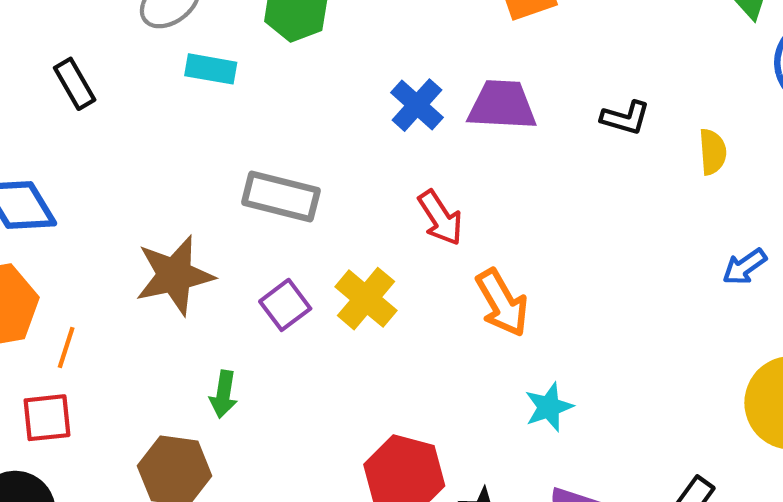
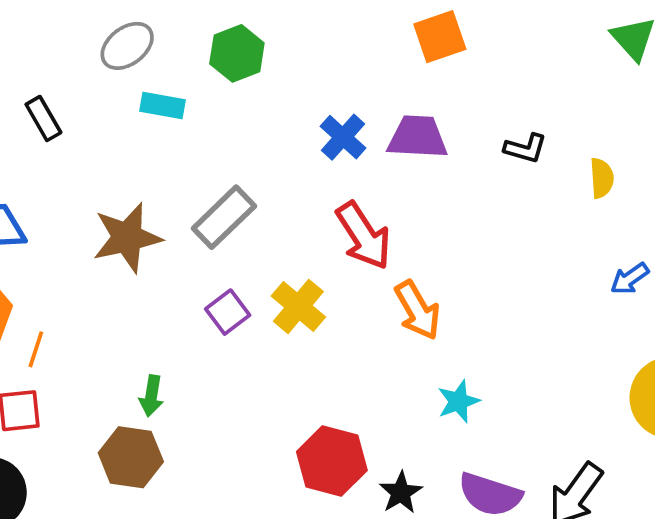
gray rectangle: (281, 197) -> (224, 217), turned -58
red arrow: (440, 218) -> (363, 236), size x1.4
brown star: (175, 275) -> (127, 238), moved
green arrow: (223, 394) -> (151, 396), moved

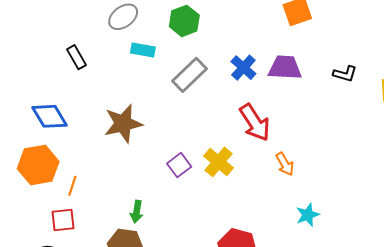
gray rectangle: (224, 217) -> (190, 75), moved
orange arrow: (417, 310) -> (285, 164), size x0.7

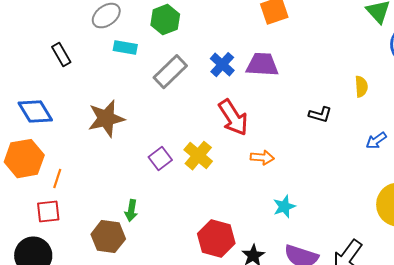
black L-shape: (345, 74) -> (320, 115), moved
orange arrow: (285, 164) -> (262, 158), turned -55
green arrow: (137, 212) -> (131, 211), moved

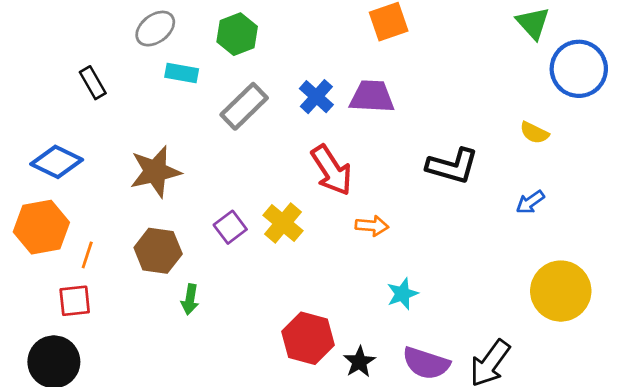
yellow semicircle: (361, 87) -> (534, 133), moved, turned 120
blue diamond: (35, 112) -> (57, 162), turned -33
black L-shape: (320, 115) -> (452, 166), size x1.6
brown hexagon: (108, 237) -> (158, 251), moved

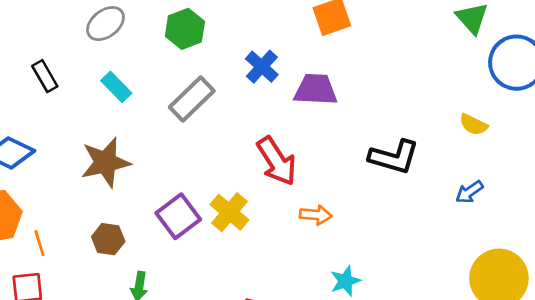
cyan rectangle: (182, 73) -> (116, 87), moved, turned 36
blue cross: (316, 97) -> (262, 67), moved
purple square: (230, 227) -> (178, 216), size x1.4
brown hexagon: (158, 251) -> (108, 239), size x0.7
orange line: (87, 255) -> (39, 243), turned -35

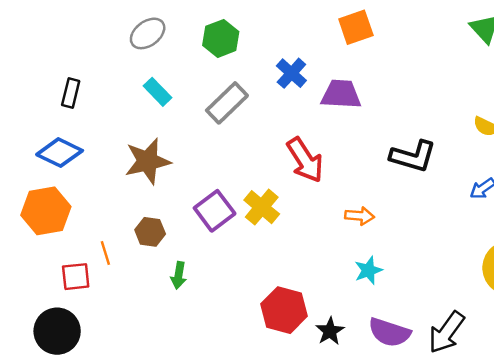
black rectangle: (45, 76) -> (71, 93), moved, turned 44
orange arrow: (316, 215) -> (360, 216), moved
orange line: (39, 243) -> (105, 253), moved

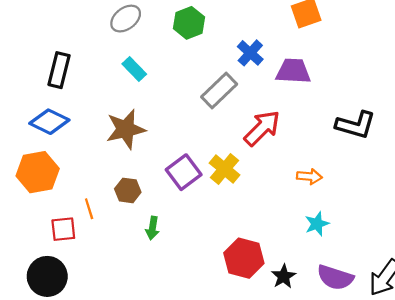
black rectangle: (71, 93) -> (59, 70), size x1.4
gray rectangle: (227, 103) -> (219, 91), moved
red arrow: (305, 160) -> (262, 128), turned -102

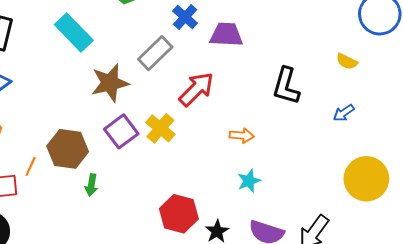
cyan rectangle: (134, 69) -> (74, 33), size x1.6
black L-shape: (356, 125) -> (286, 86), turned 90
brown star: (126, 129) -> (110, 83), moved
brown hexagon: (128, 190) -> (68, 149), size x1.6
orange line: (89, 209) -> (31, 166), turned 42

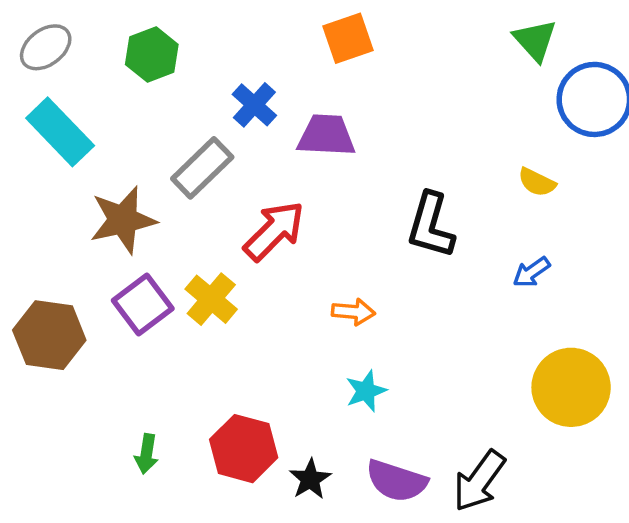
green arrow: (91, 185) -> (146, 454), moved

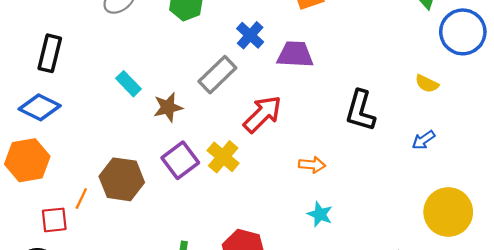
cyan rectangle: (60, 132) -> (129, 84), moved, size x0.6
brown star: (123, 220) -> (168, 107), size x0.7
cyan star: (366, 391) -> (320, 214), turned -30

